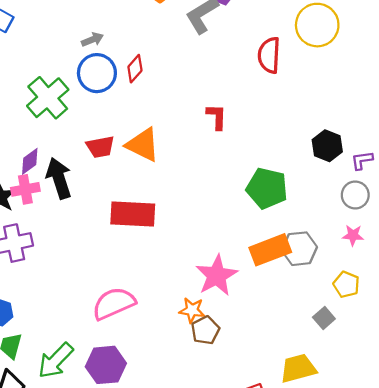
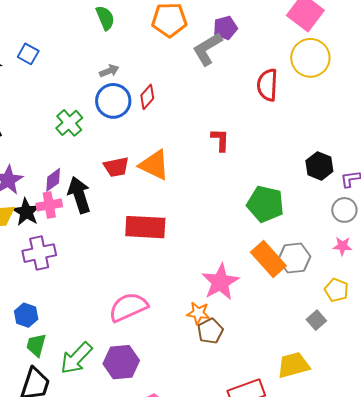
green cross: (48, 98) -> (69, 123), size x0.7
orange rectangle: (270, 250) -> (268, 259), turned 69

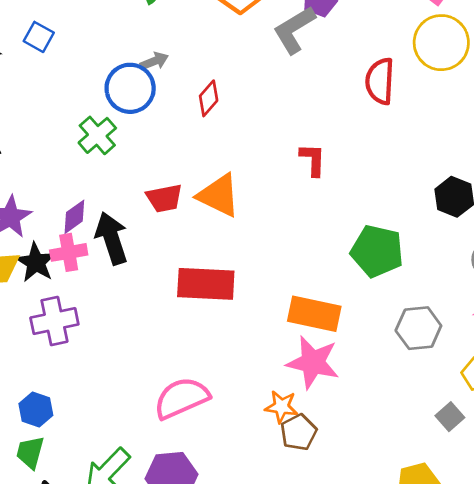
blue circle: (113, 101) -> (130, 88), moved
orange rectangle: (268, 259) -> (314, 314), moved, turned -36
pink star: (220, 282) -> (313, 362), turned -30
green trapezoid: (36, 345) -> (30, 452), moved

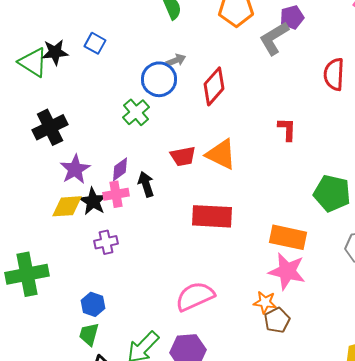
red diamond: (209, 98) -> (214, 86), size x1.5
black arrow: (112, 238) -> (146, 184), size x0.7
purple cross: (54, 321) -> (106, 242), size x0.7

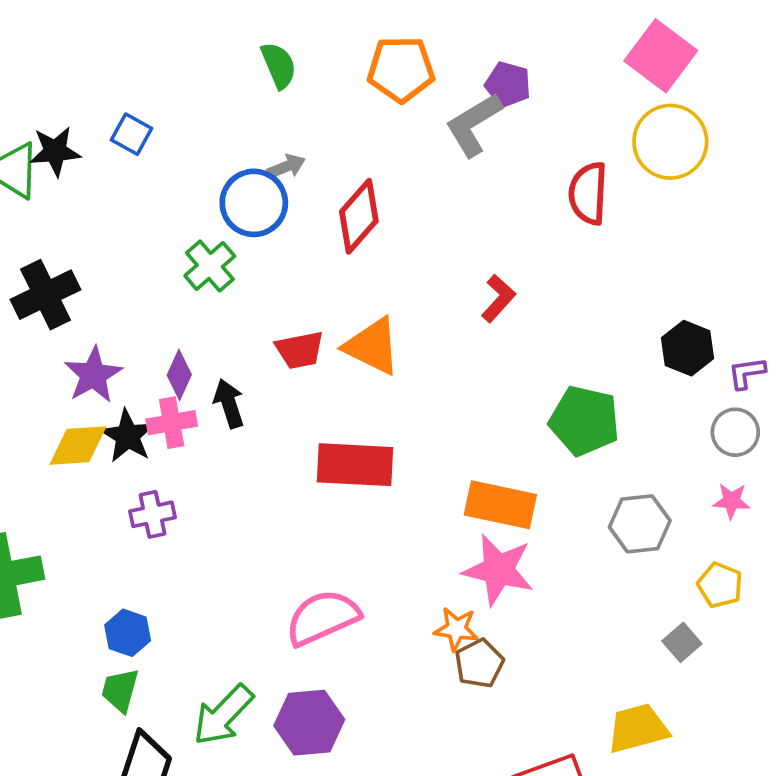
purple pentagon: (292, 17) -> (508, 84), turned 30
red L-shape: (287, 129) -> (498, 298), turned 40
purple diamond: (120, 169) -> (179, 375), turned -30

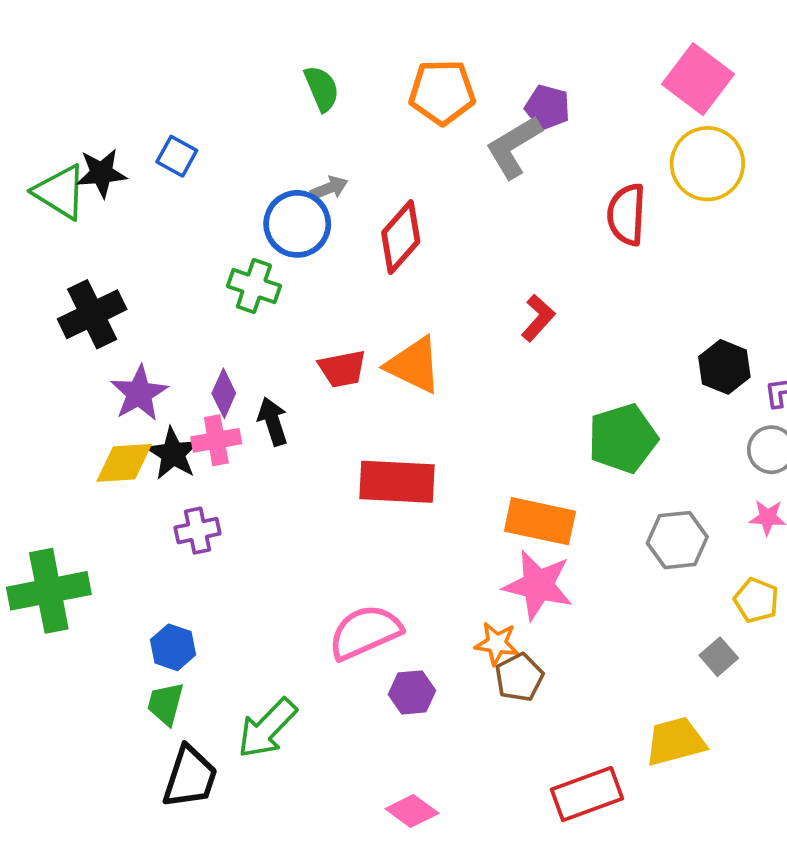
green cross: (210, 266) -> (254, 286), turned -30
green pentagon: (584, 421) -> (623, 438), turned -30
purple hexagon: (309, 723) -> (412, 692), moved, size x0.7

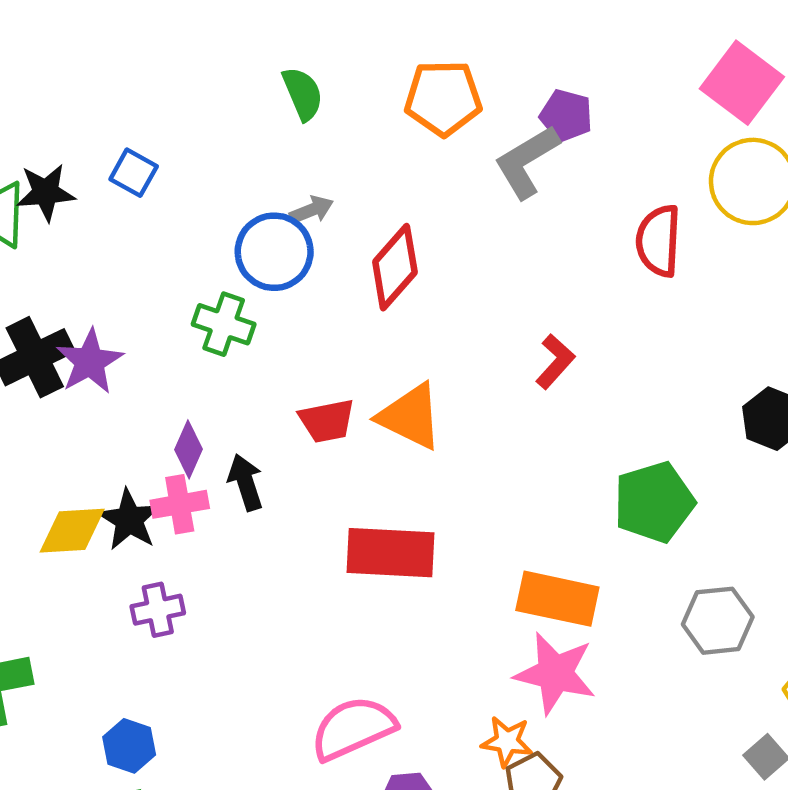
purple star: (139, 393) -> (90, 362), moved

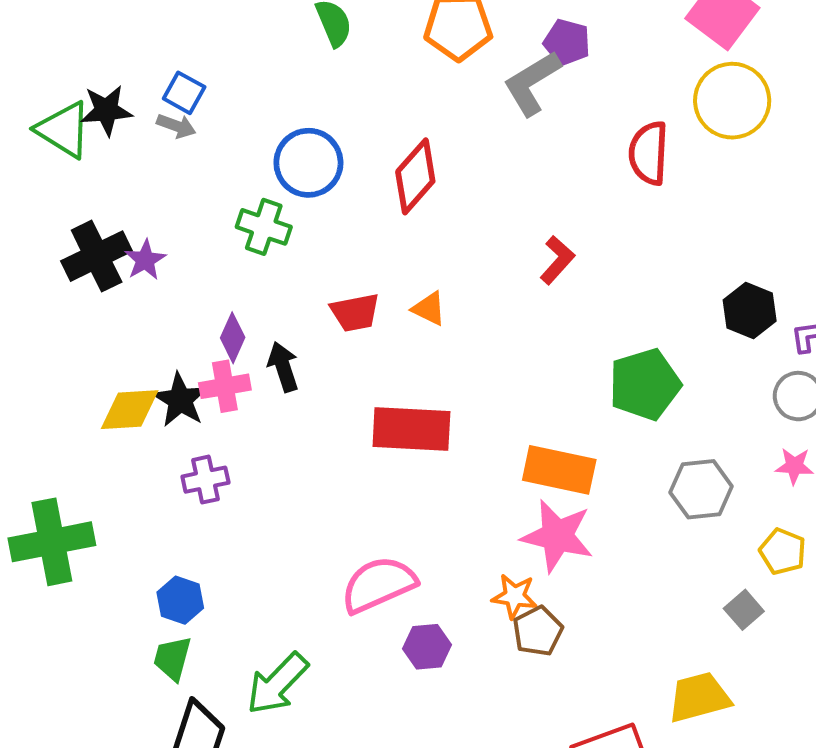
gray arrow: (311, 210) -> (176, 126), moved, turned 42
purple star: (90, 362) -> (145, 260), size x0.7
orange triangle: (410, 416) -> (429, 309), size x0.6

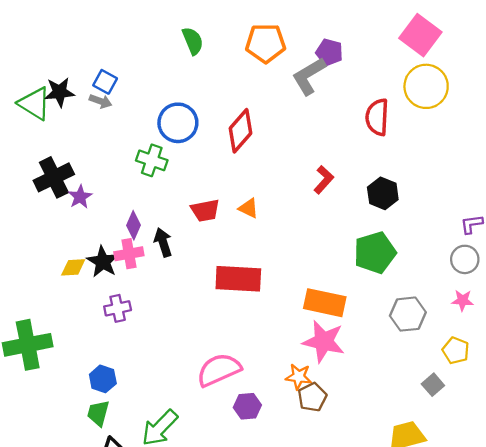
purple star: (145, 260) -> (80, 197), moved
black hexagon: (750, 311) -> (383, 193), moved
yellow diamond: (130, 410) -> (73, 267), size x0.7

